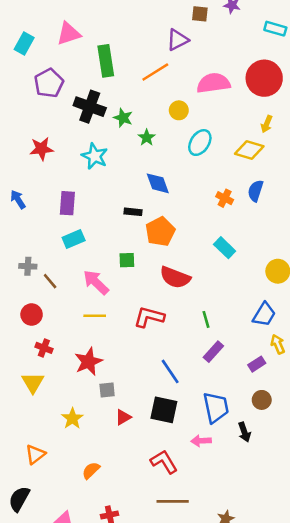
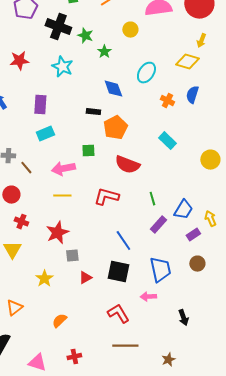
cyan ellipse: (200, 143) -> (146, 73), moved
pink arrow: (96, 282) -> (63, 169), turned -55
blue trapezoid: (264, 315) -> (183, 210), moved
black arrow: (244, 432) -> (183, 318), moved

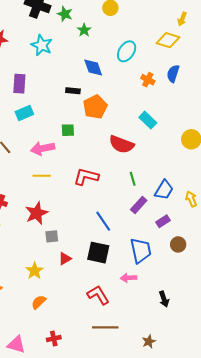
red semicircle: (127, 165) -> (122, 144), moved
purple rectangle: (193, 235) -> (163, 221), moved
yellow star: (44, 279) -> (35, 271), moved

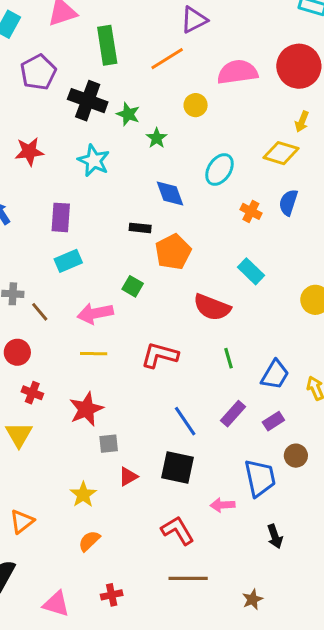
green square: (68, 130) -> (133, 286), turned 32
purple rectangle: (139, 205) -> (233, 414), moved
blue trapezoid: (141, 251) -> (260, 478), moved

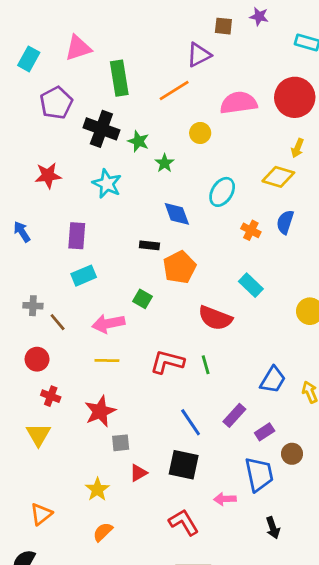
green line: (228, 358) -> (206, 365), moved
purple rectangle: (273, 421) -> (265, 432), moved

